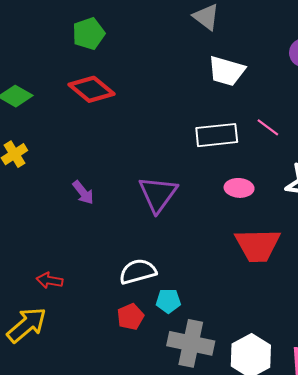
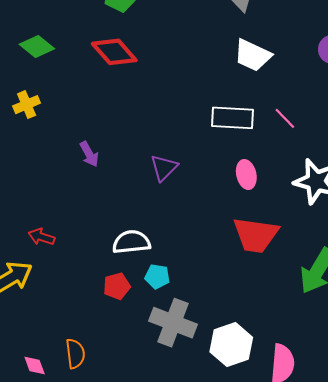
pink ellipse: (239, 188) -> (246, 175), turned 64
purple triangle: (158, 194) -> (164, 168), size x0.7

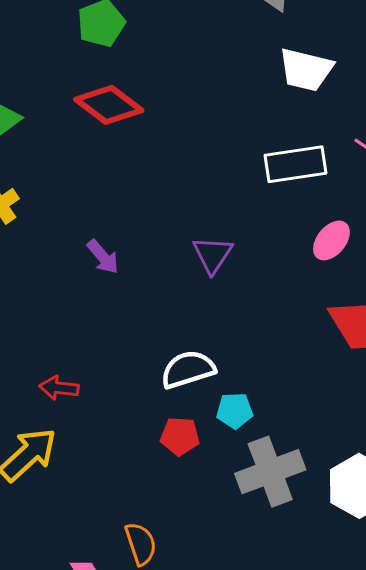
pink ellipse: (246, 175) -> (331, 240), turned 64
red pentagon: (117, 286) -> (180, 436), turned 30
gray cross: (173, 323) -> (270, 472), turned -30

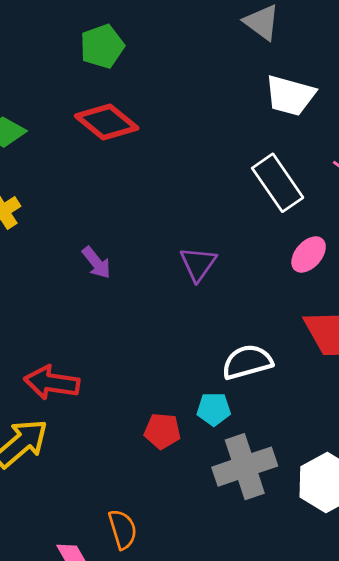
white rectangle: (295, 164) -> (278, 183), turned 62
white semicircle: (188, 369) -> (247, 362), moved
red arrow: (59, 388) -> (52, 383), size x1.5

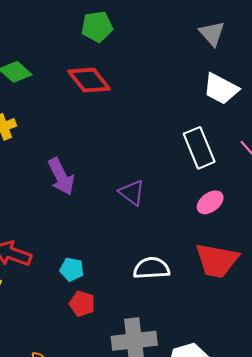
purple arrow: (96, 263) -> (61, 177), size x1.5
purple triangle: (198, 264) -> (132, 193), turned -40
cyan pentagon: (214, 409) -> (72, 269), moved

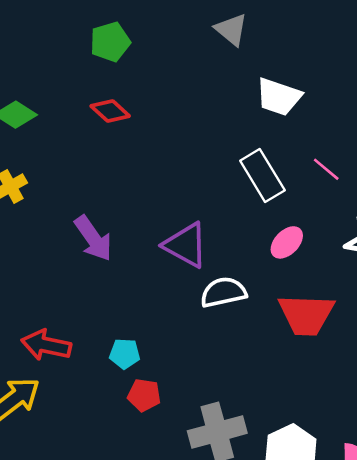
gray triangle: (212, 33) -> (231, 29), moved
red diamond: (89, 80) -> (110, 111), size x0.7
purple triangle: (132, 193) -> (186, 245), size x1.4
white semicircle: (151, 268) -> (223, 292), moved

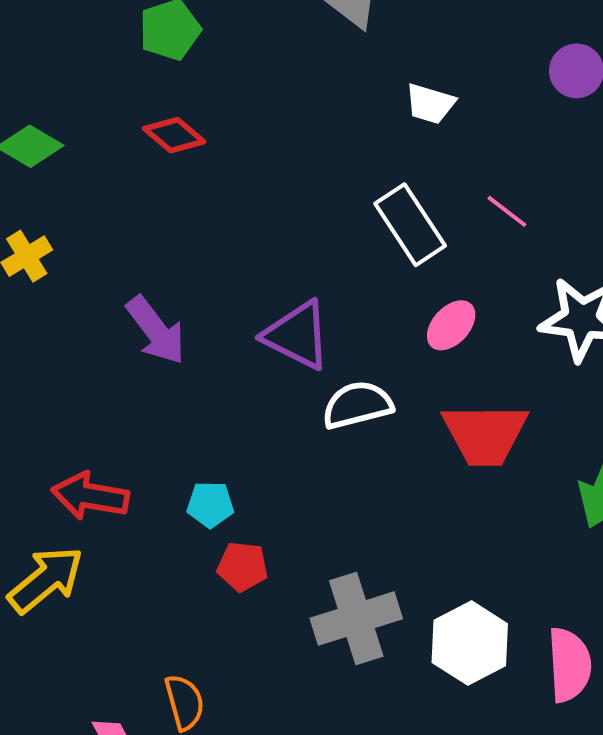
white trapezoid: (279, 97) -> (430, 104), size x0.7

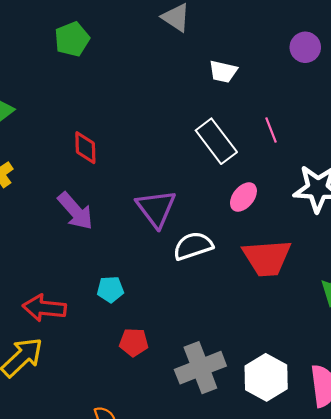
red diamond: (174, 135) -> (85, 148), moved, turned 52
pink line: (507, 211) -> (271, 130), turned 35
purple triangle: (297, 335) -> (156, 208), turned 30
cyan pentagon: (210, 504) -> (110, 289), moved

